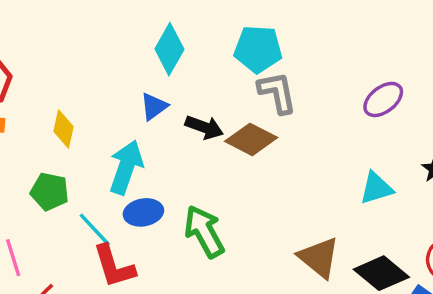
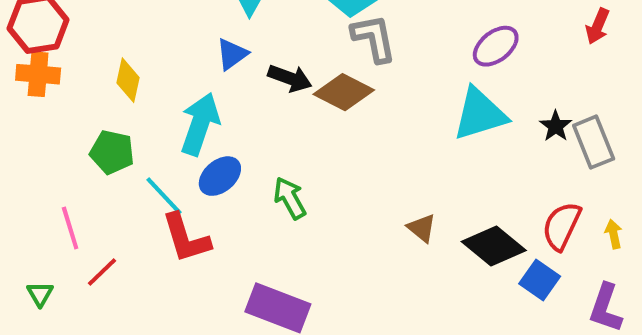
cyan triangle: (376, 188) -> (480, 114), moved, size x1.4
blue ellipse: (143, 212) -> (220, 176), turned -30
green arrow: (204, 232) -> (290, 198), size x0.7
brown triangle: (319, 258) -> (422, 228), size x0.6

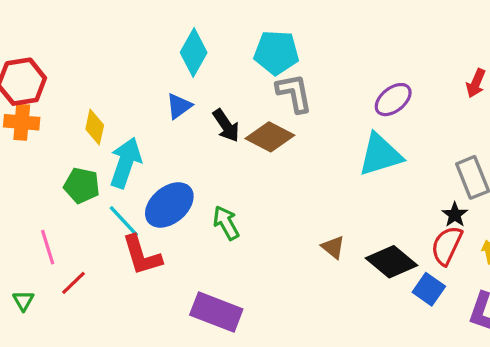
black arrow: (290, 78) -> (226, 125), turned 36
cyan arrow: (200, 124) -> (126, 163), moved
black star: (556, 126) -> (455, 215), moved
blue ellipse: (220, 176) -> (169, 205), size x1.4

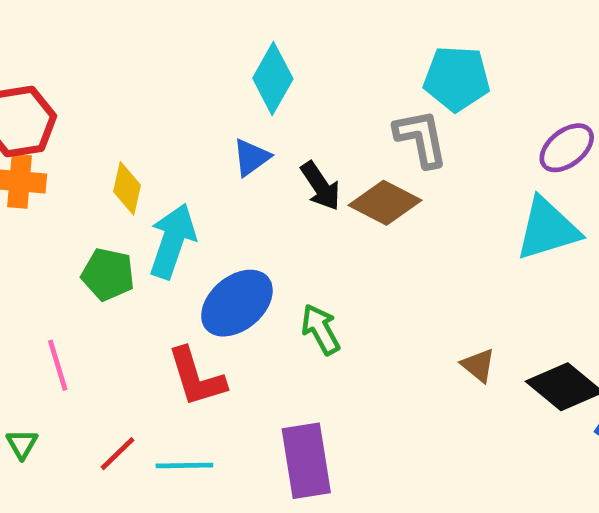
cyan pentagon: (276, 52) -> (457, 78), moved
cyan line: (124, 221) -> (184, 466), moved, turned -48
red line: (74, 283) -> (117, 454), moved
purple rectangle: (216, 312) -> (306, 461), turned 60

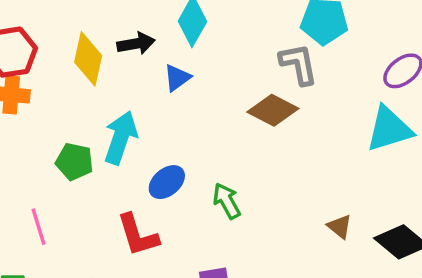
black arrow: (321, 186) -> (136, 43), moved, turned -66
yellow diamond: (127, 188) -> (88, 59), moved, size x1.4
blue ellipse: (237, 303) -> (167, 182), size x0.7

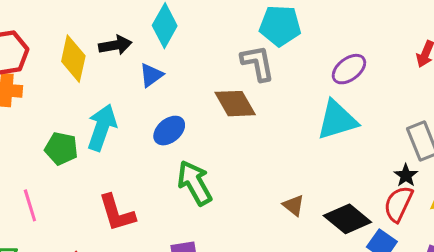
brown diamond: (273, 110) -> (235, 104), turned 33
blue ellipse: (167, 182) -> (169, 131), moved
green arrow: (227, 201) -> (195, 183), size x1.4

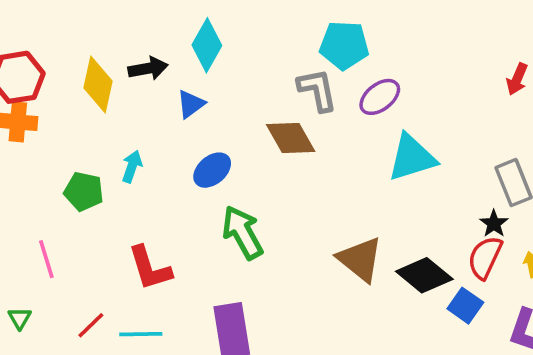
purple ellipse: (349, 69) -> (380, 97), moved
cyan arrow: (102, 128) -> (132, 166), size x0.6
brown triangle: (294, 205) -> (360, 259), size x1.8

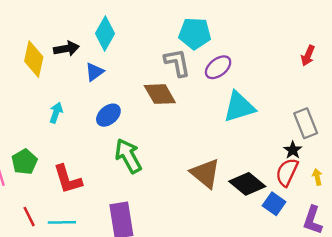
green pentagon: (84, 191) -> (24, 162), moved, turned 30
red line: (91, 325) -> (29, 217), turned -72

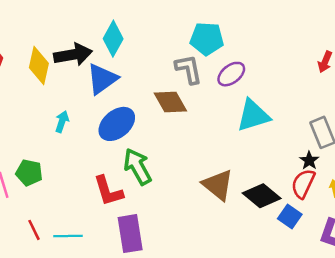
black arrow: (66, 49) -> (73, 55), size x1.4
blue triangle: (94, 72) -> (102, 79), size x1.6
blue ellipse: (108, 115) -> (117, 124), size x1.4
green pentagon: (24, 162) -> (29, 173), turned -30
red L-shape: (68, 179) -> (108, 191), moved

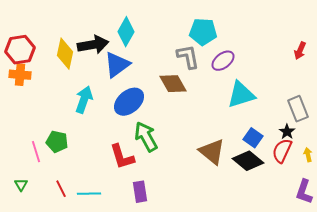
cyan arrow: (62, 122) -> (84, 100), size x1.5
blue square: (290, 217) -> (253, 138), moved
purple rectangle: (130, 234) -> (140, 192), size x0.7

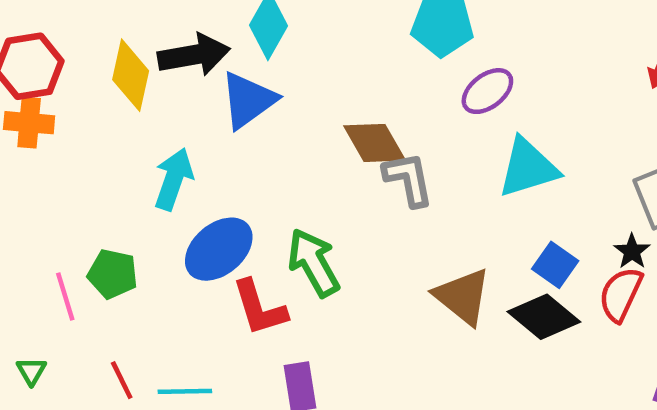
gray L-shape: (188, 57) -> (408, 179), moved
blue ellipse: (129, 102) -> (219, 249), moved

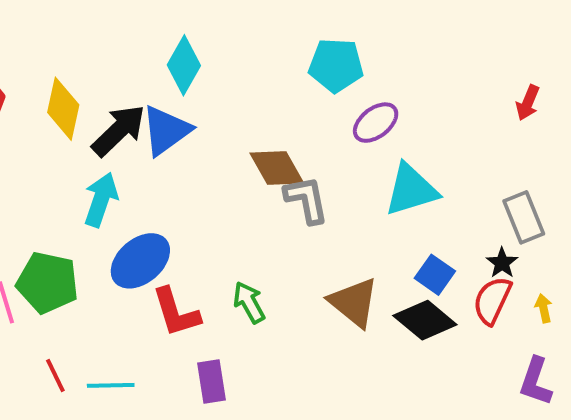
black arrow: (194, 55) -> (119, 130), moved, turned -34
green arrow: (314, 263) -> (249, 302), moved, size x0.7
green pentagon: (113, 274) -> (47, 283), size x1.4

